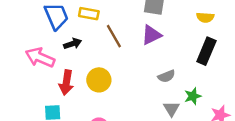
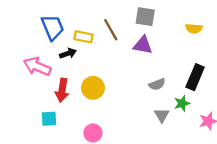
yellow rectangle: (89, 14) -> (83, 37), moved
purple triangle: (151, 35) -> (143, 45), turned 36
brown line: (114, 36) -> (111, 30), moved
black rectangle: (206, 51) -> (195, 77), moved

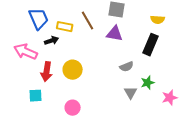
black rectangle: (195, 77) -> (151, 45), moved

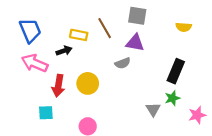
blue trapezoid: (39, 19) -> (30, 30), moved
black rectangle: (151, 45) -> (176, 71), moved
gray semicircle: (127, 67) -> (123, 63), moved

